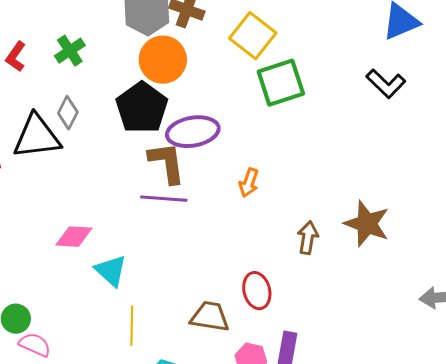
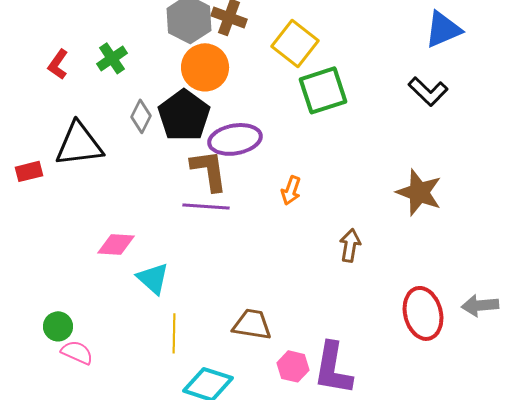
gray diamond: (68, 113) -> (141, 116), moved
brown star: (367, 224) -> (419, 192), moved
red ellipse: (257, 291) -> (423, 313), moved, size x1.4

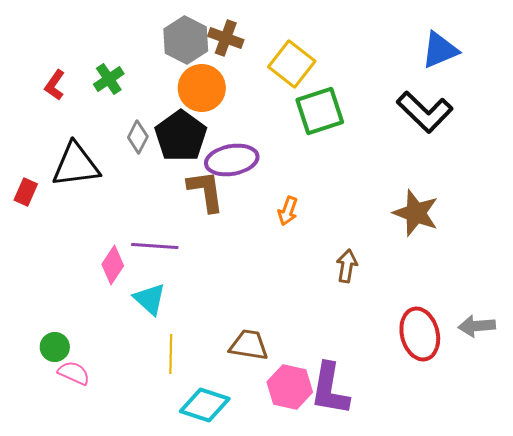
black L-shape: (428, 91) -> (425, 112), size x1.4
red rectangle: (29, 171) -> (26, 192), turned -52
purple line: (206, 206) -> (155, 246), moved
pink diamond: (116, 244) -> (113, 265), turned -60
pink hexagon: (293, 366) -> (290, 387), size x1.4

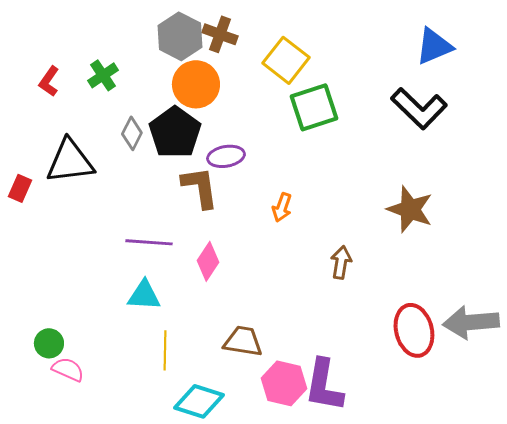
purple ellipse: (232, 160) -> (226, 156), size x0.7
pink diamond: (113, 265) -> (208, 261), moved
cyan triangle: (150, 299) -> (144, 295), turned -39
gray arrow: (477, 326) -> (471, 322), size x1.5

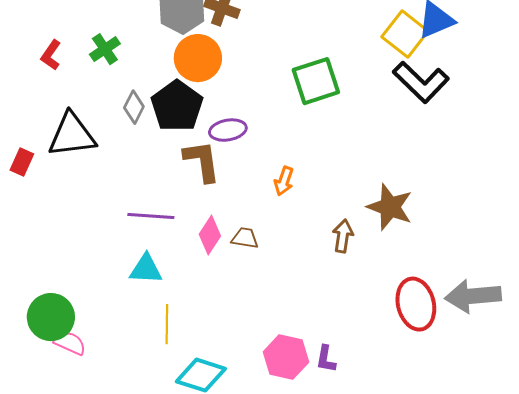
yellow square: (286, 60) -> (405, 34), moved
brown star: (410, 209) -> (390, 207), moved
brown trapezoid: (243, 341) -> (245, 238), moved, size x0.7
green circle: (49, 343) -> (51, 317), size x1.6
purple L-shape: (324, 385) -> (326, 359), size x0.5

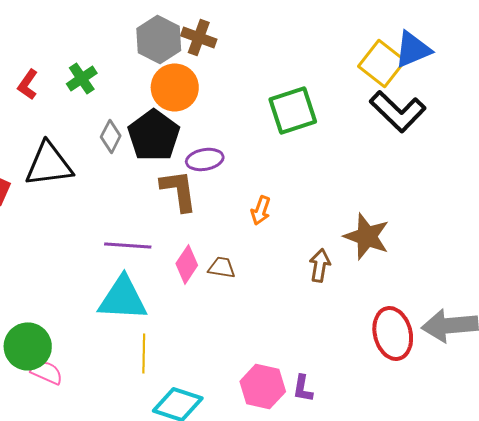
cyan triangle: (146, 269) -> (123, 298), size x1.5

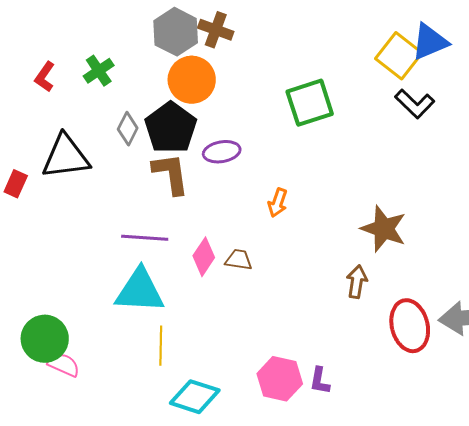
black L-shape: (398, 111) -> (415, 104), size x0.7
brown L-shape: (179, 190) -> (171, 174), moved
brown arrow: (320, 265) -> (357, 282), moved

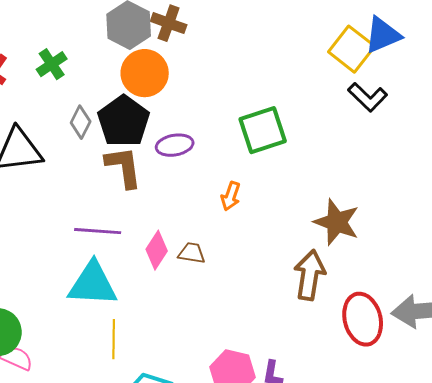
green square: (310, 103) -> (263, 130), moved
brown arrow: (357, 282) -> (310, 275), size x1.5

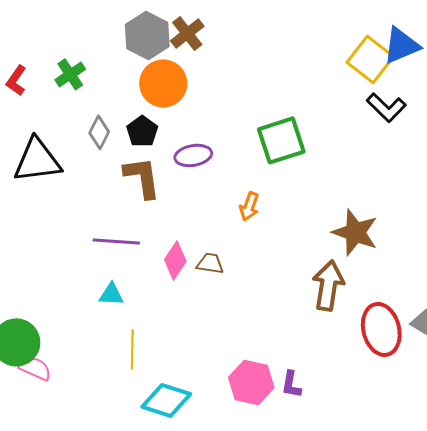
brown cross: (169, 23) -> (187, 33), turned 32
black pentagon: (124, 121) -> (142, 131), size x0.6
cyan triangle: (93, 284) -> (111, 294), size x0.5

